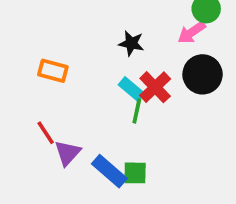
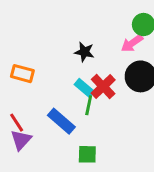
purple triangle: (67, 153) -> (21, 140), moved
blue rectangle: (109, 171) -> (61, 121), moved

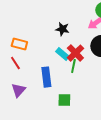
green line: (89, 105) -> (73, 66), moved
blue rectangle: (61, 121) -> (46, 77), turned 42
red line: (17, 123) -> (15, 63), moved

